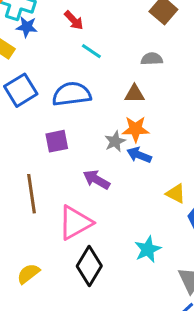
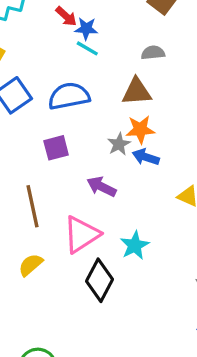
blue star: (27, 27) -> (86, 29), moved
brown triangle: (134, 94) -> (137, 92), size x1.4
cyan star: (148, 249) -> (135, 245), moved
yellow semicircle: (28, 274) -> (31, 265), moved

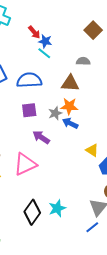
purple square: (56, 148) -> (29, 110), moved
cyan star: (135, 245) -> (57, 208), moved
black diamond: (99, 280) -> (32, 212), moved

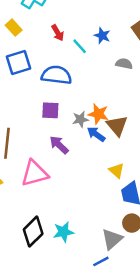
red arrow: (34, 32) -> (58, 33), moved
blue star: (45, 41) -> (102, 36), moved
brown triangle: (70, 83) -> (117, 126), moved, turned 36

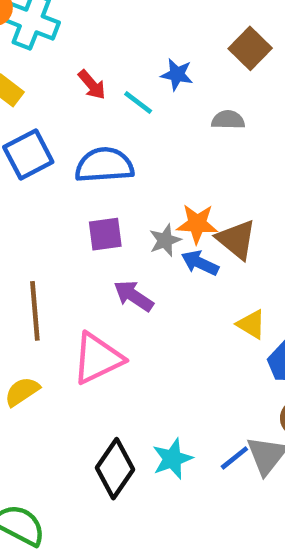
blue line: (101, 261) -> (234, 458), moved

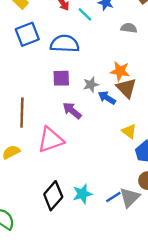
orange star: (197, 224) -> (120, 71), moved

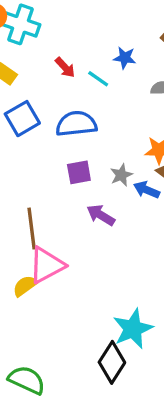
pink triangle: (51, 140) -> (47, 265), moved
cyan star: (82, 194) -> (133, 329), size x1.4
black diamond: (53, 196) -> (112, 362), moved

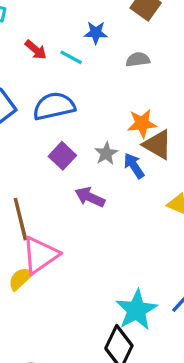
purple square: (79, 172) -> (62, 156), turned -30
blue arrow: (146, 190) -> (134, 166), turned 40

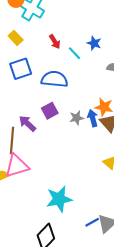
blue arrow: (134, 166) -> (93, 118), moved
purple arrow: (90, 197) -> (27, 123), moved
cyan star: (136, 310) -> (59, 199), moved

